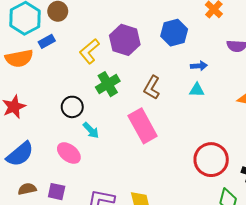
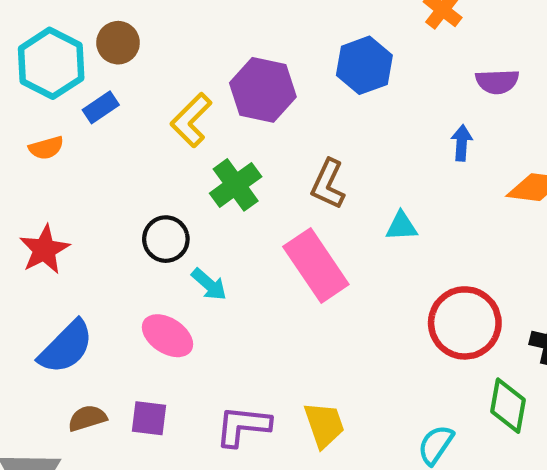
orange semicircle: (19, 58) -> (46, 148), size x0.6
blue arrow: (199, 66) -> (462, 143), moved, turned -77
cyan triangle: (197, 90) -> (401, 226), moved

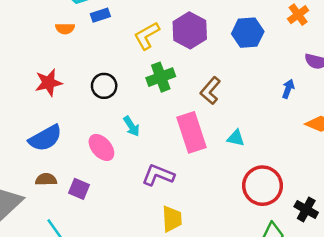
cyan triangle: (401, 226) -> (236, 138), moved
black circle: (166, 239) -> (104, 86), moved
purple L-shape: (243, 426) -> (158, 175), moved

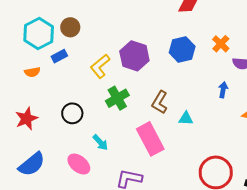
orange cross: (298, 15) -> (221, 44), moved
cyan triangle: (236, 138) -> (186, 118), moved

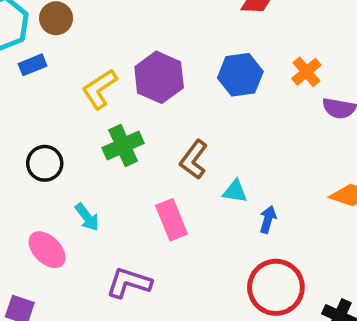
blue arrow: (223, 90) -> (268, 219), moved
pink rectangle: (150, 139) -> (171, 220), size x0.7

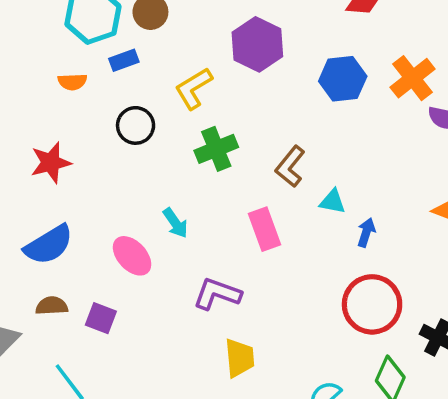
orange cross: (306, 72) -> (413, 78), size x1.4
purple hexagon: (159, 77) -> (257, 44), moved
black circle: (45, 163) -> (136, 125), moved

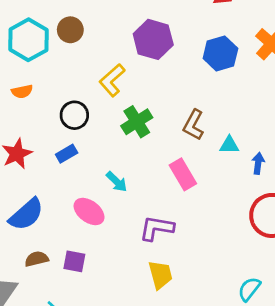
blue rectangle: (124, 60) -> (67, 154), moved
yellow trapezoid: (240, 358) -> (160, 275), moved

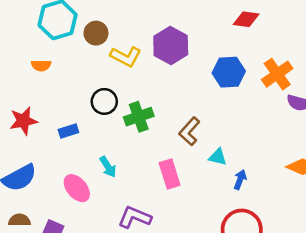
brown circle: (70, 30) -> (96, 33), moved
yellow L-shape: (112, 80) -> (126, 57), moved, turned -124
black circle: (74, 115) -> (104, 101), moved

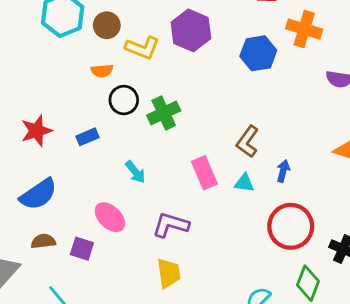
orange semicircle: (41, 65) -> (102, 71), moved
orange cross: (277, 74) -> (304, 29), moved, turned -32
brown L-shape: (189, 131) -> (248, 142), moved
cyan triangle: (218, 157) -> (244, 183), moved
pink ellipse: (77, 188) -> (110, 217), moved

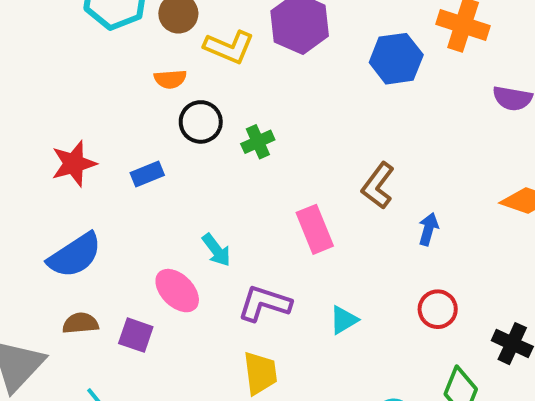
green cross: (164, 113) -> (258, 142), size x0.7
cyan arrow: (135, 172) -> (216, 250), moved
cyan triangle: (244, 183) -> (344, 320), moved, turned -40
red circle: (291, 226) -> (438, 309), size x0.6

